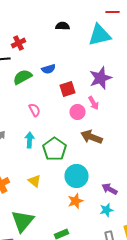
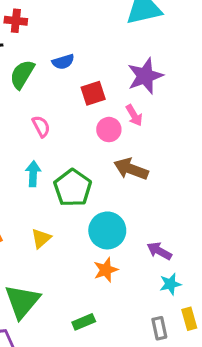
red cross: (18, 43) -> (16, 21), turned 32
green semicircle: (22, 77) -> (22, 74), turned -30
yellow triangle: (34, 181) -> (41, 238), turned 40
cyan star: (106, 210) -> (170, 284), moved

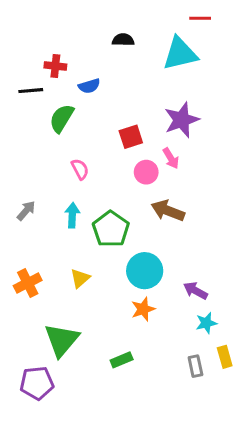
blue semicircle: (63, 62) -> (89, 86), moved

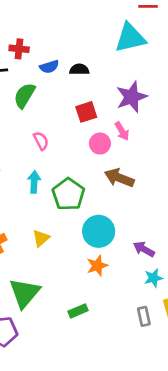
black semicircle: (123, 40) -> (79, 69), moved

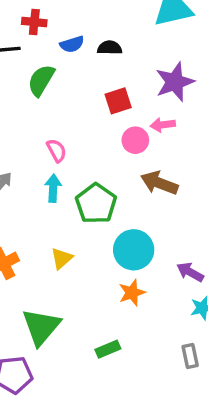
pink arrow: (122, 131) -> (163, 125), turned 114
pink semicircle: (41, 141) -> (57, 150), moved

